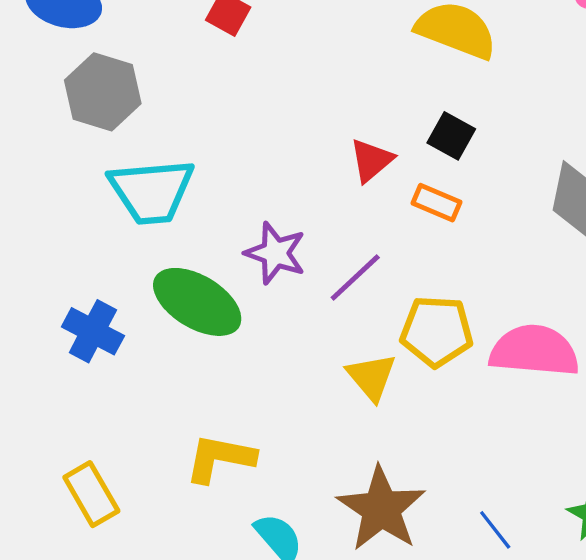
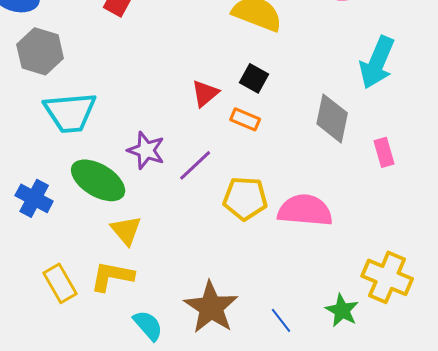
yellow triangle: (371, 377) -> (126, 230), moved
yellow rectangle: (91, 494) -> (60, 283), moved

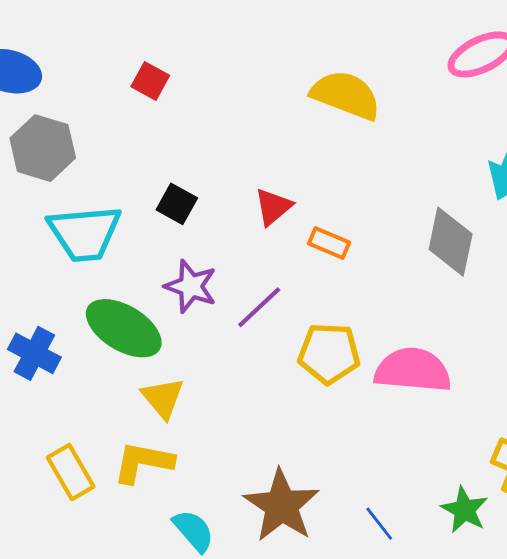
black square: (254, 78) -> (177, 204), moved

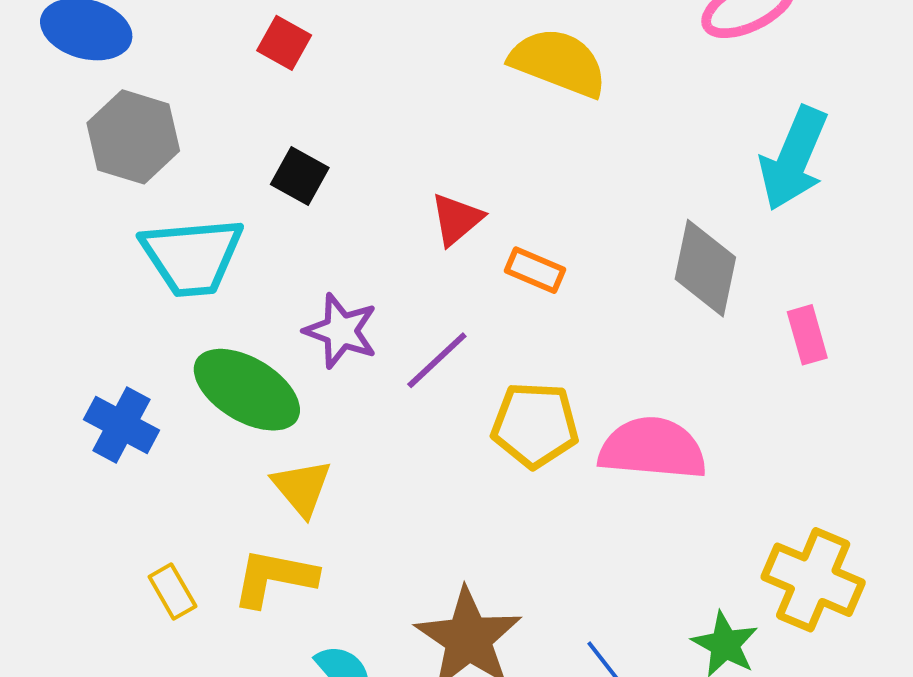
black square: (177, 204) -> (300, 176), moved
yellow rectangle: (71, 472) -> (172, 591), size x0.7

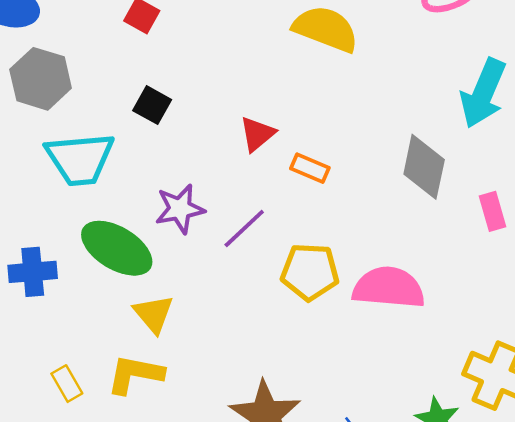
purple star: (341, 331) -> (180, 209), turned -30
blue cross: (121, 425) -> (33, 272), turned -33

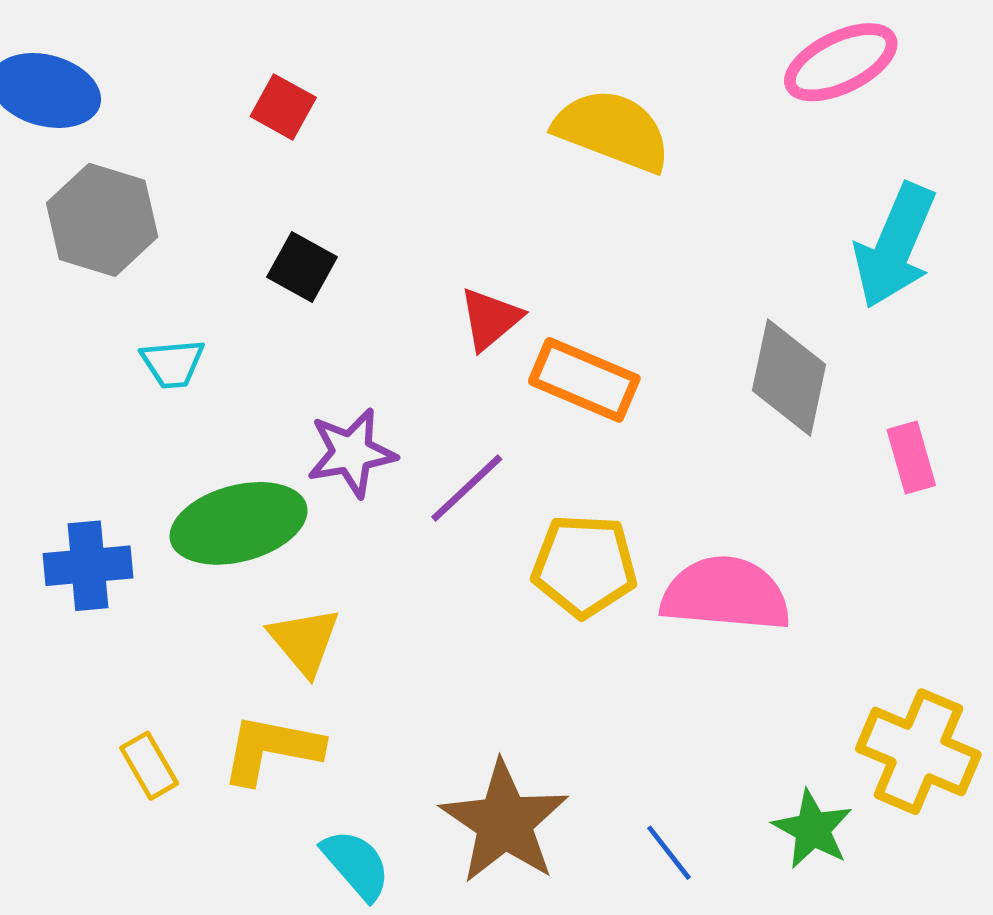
cyan trapezoid: (80, 159) -> (173, 363), size x0.5
orange rectangle: (310, 168) -> (584, 380), size x1.5
green ellipse: (117, 248) -> (239, 523), turned -46

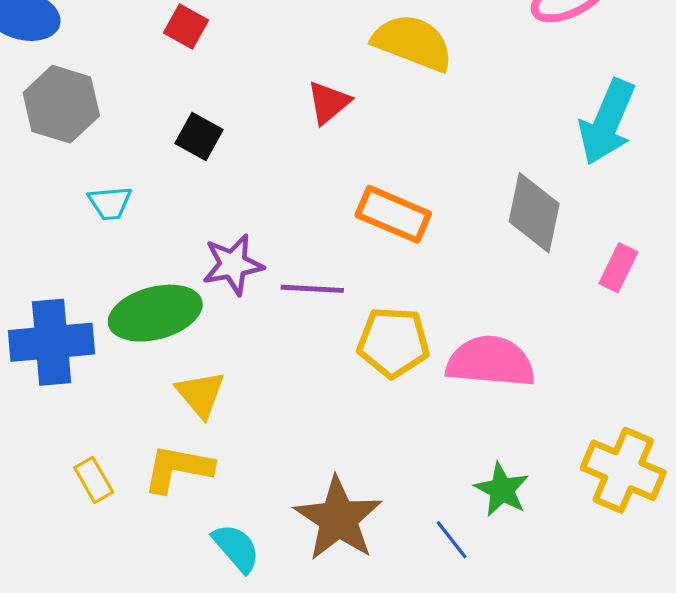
red triangle: (490, 319) -> (329, 103), moved
pink rectangle: (911, 458) -> (618, 268), turned 42
purple line: (467, 488) -> (312, 289), turned 46
blue cross: (88, 566) -> (52, 342), size x1.4
green star: (813, 829) -> (502, 490), moved

